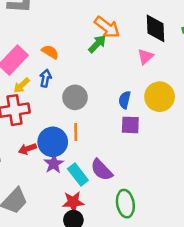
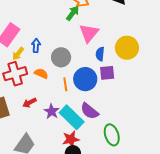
orange semicircle: (50, 52) -> (41, 73), moved
pink triangle: (145, 57) -> (89, 33), moved, size x1.5
blue circle: (53, 142) -> (85, 79), moved
cyan rectangle: (78, 175) -> (72, 117), size x1.4

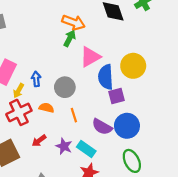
pink triangle: (89, 33) -> (90, 57), turned 30
blue semicircle: (100, 54) -> (106, 77), size x1.6
blue circle: (85, 79) -> (127, 126), moved
purple semicircle: (90, 111) -> (102, 127), moved
cyan rectangle: (72, 117) -> (86, 149), size x0.7

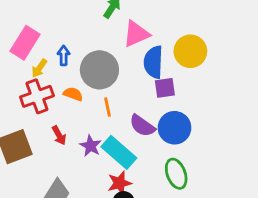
gray circle: (65, 87) -> (99, 70), size x1.4
red arrow: (39, 141) -> (59, 135), turned -88
cyan rectangle: (86, 149) -> (119, 152), size x1.4

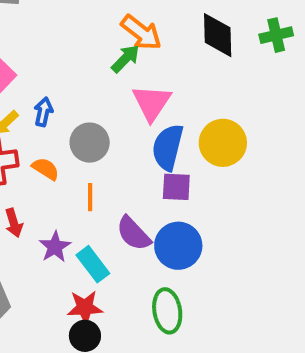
pink triangle: (136, 34) -> (152, 103), turned -44
gray circle: (99, 70) -> (90, 143), size x0.7
cyan rectangle: (119, 152) -> (93, 264), size x0.7

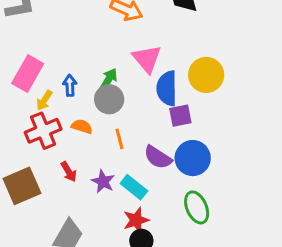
green arrow: (125, 59) -> (108, 80), moved

